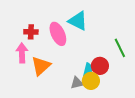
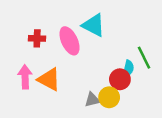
pink arrow: (22, 53) -> (25, 77), moved
orange triangle: (41, 66) -> (49, 79), turned -50
cyan semicircle: (88, 70) -> (128, 68), moved

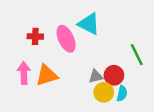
cyan semicircle: (128, 68) -> (122, 93), moved
orange triangle: (49, 79) -> (47, 75), turned -45
gray triangle: (92, 100) -> (96, 76), moved

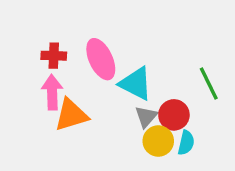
cyan triangle: (89, 24) -> (136, 84), moved
pink arrow: (24, 73) -> (52, 92), moved
gray triangle: (96, 76) -> (146, 117), turned -35

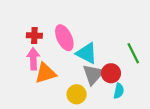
gray triangle: (146, 117) -> (93, 74), size x1.5
yellow circle: (158, 141) -> (77, 94), moved

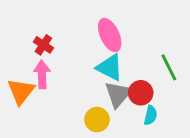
red cross: (34, 36) -> (43, 45), turned 32
pink ellipse: (64, 38) -> (110, 35), moved
orange triangle: (45, 73) -> (21, 91), moved, turned -35

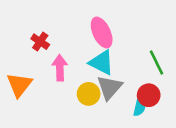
pink arrow: (42, 74) -> (60, 68), moved
red circle: (141, 93) -> (149, 95), moved
yellow circle: (97, 120) -> (89, 94), moved

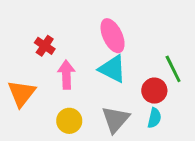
gray triangle: (109, 87) -> (115, 119), moved
yellow circle: (89, 94) -> (69, 121), moved
red circle: (149, 95) -> (154, 91), moved

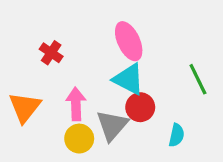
pink arrow: (66, 75) -> (76, 104), moved
red circle: (154, 91) -> (140, 107), moved
gray triangle: (115, 119) -> (112, 125), moved

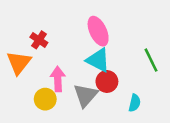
orange triangle: (25, 107) -> (19, 63), moved
yellow circle: (79, 139) -> (45, 99), moved

